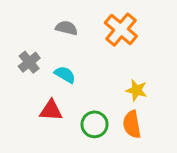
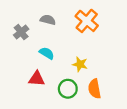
gray cross: (29, 62) -> (21, 32), moved
yellow star: (136, 90) -> (80, 64), moved

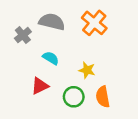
gray semicircle: (48, 20) -> (52, 22), size x1.5
red triangle: (37, 79) -> (40, 86), turned -30

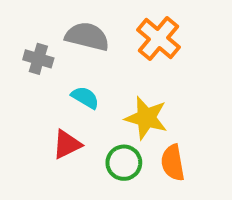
gray cross: (23, 35) -> (38, 59), turned -35
yellow star: (87, 70) -> (146, 118), size x1.5

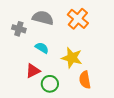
green circle: (124, 163) -> (50, 84), moved

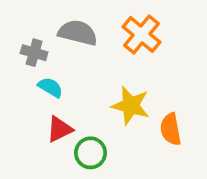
cyan semicircle: (42, 48) -> (50, 87), moved
orange semicircle: (85, 80) -> (171, 129), moved

